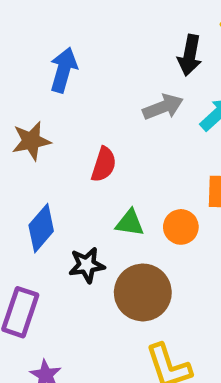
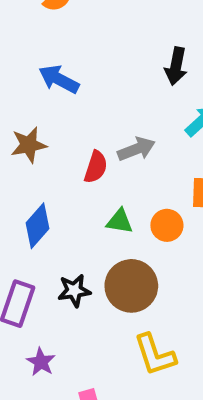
blue arrow: (63, 70) -> (59, 79), turned -78
gray arrow: (163, 107) -> (136, 149), moved
black star: (87, 265) -> (74, 291), moved

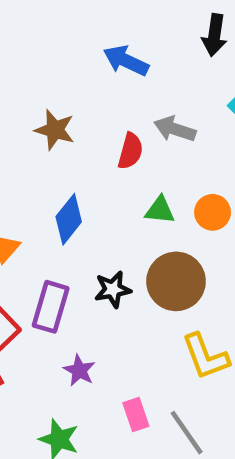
blue arrow: (59, 79) -> (126, 61), moved
brown star: (29, 145) -> (55, 130), turned 30
gray arrow: (136, 149) -> (175, 129), turned -138

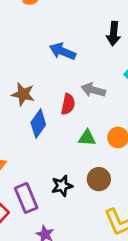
blue diamond: (69, 219) -> (38, 124), moved
brown circle: (176, 281) -> (99, 179), size x0.7
purple rectangle: (51, 307) -> (26, 198), turned -36

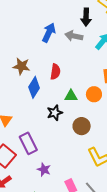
blue arrow: (62, 51) -> (49, 33), turned 96
gray arrow: (93, 90) -> (74, 36), moved
black star: (62, 186) -> (55, 113), moved

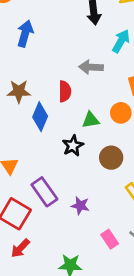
blue arrow: (49, 33) -> (25, 34), moved
gray arrow: (74, 36) -> (91, 67), moved
purple star: (44, 170) -> (80, 206), moved

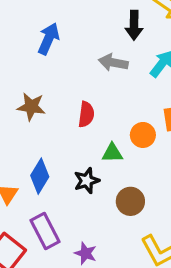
gray arrow: (91, 67) -> (113, 62), moved
orange circle: (121, 113) -> (143, 135), moved
blue diamond: (40, 117) -> (40, 176), moved

